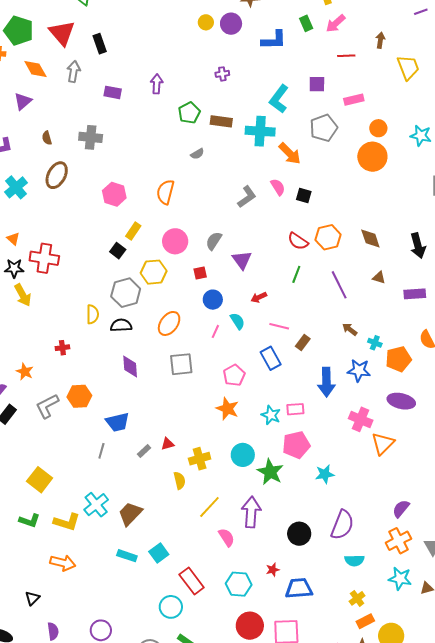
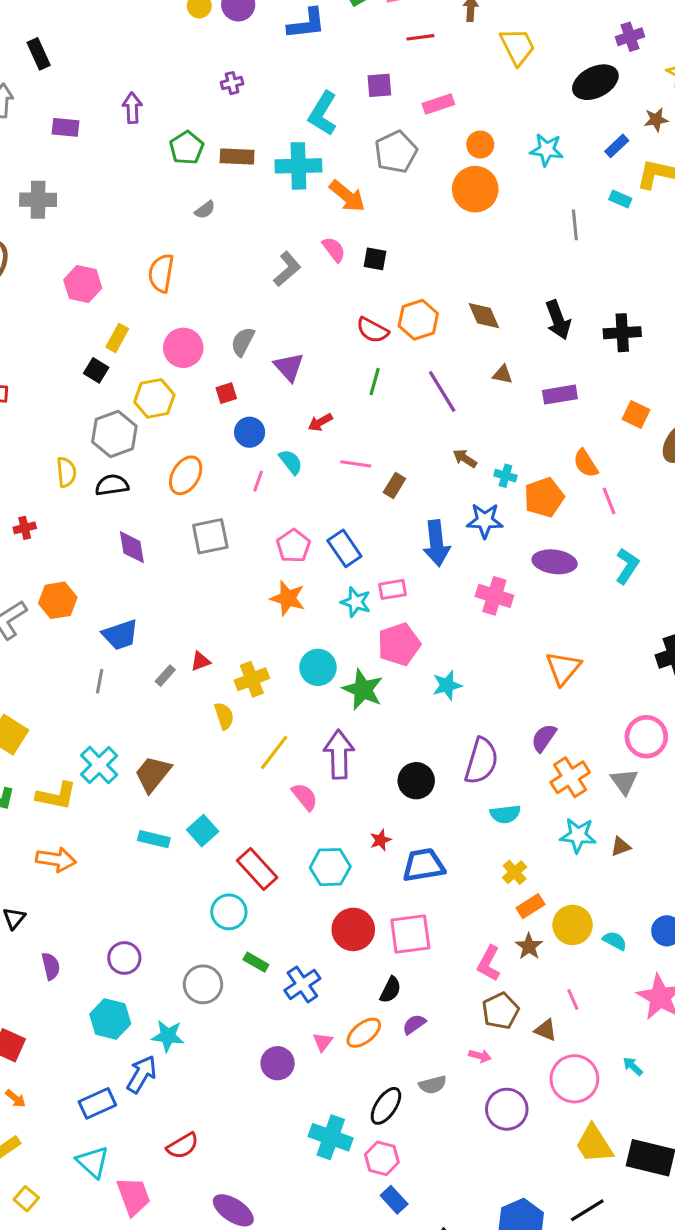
blue rectangle: (271, 358) -> (344, 548), moved
orange triangle: (383, 444) -> (563, 668), moved
purple semicircle: (401, 509) -> (544, 738), moved

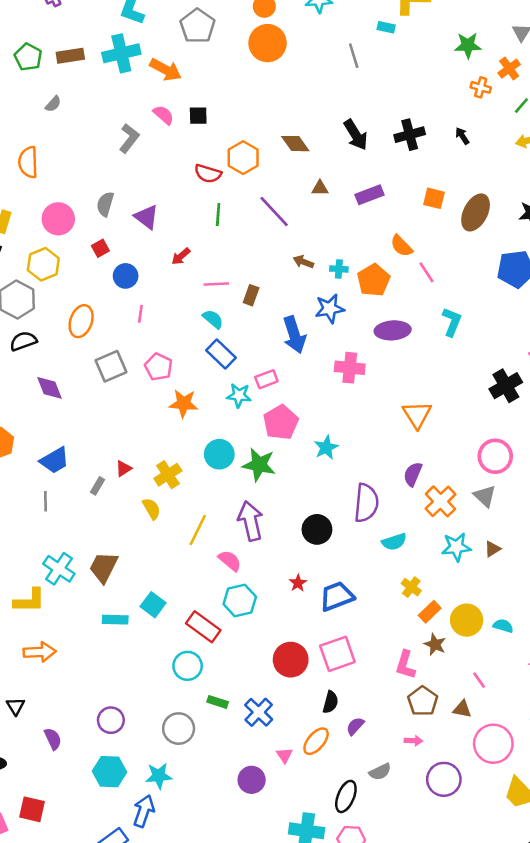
cyan semicircle: (291, 462) -> (213, 319), moved
pink pentagon: (293, 546) -> (159, 367), moved
cyan hexagon: (330, 867) -> (240, 600), moved

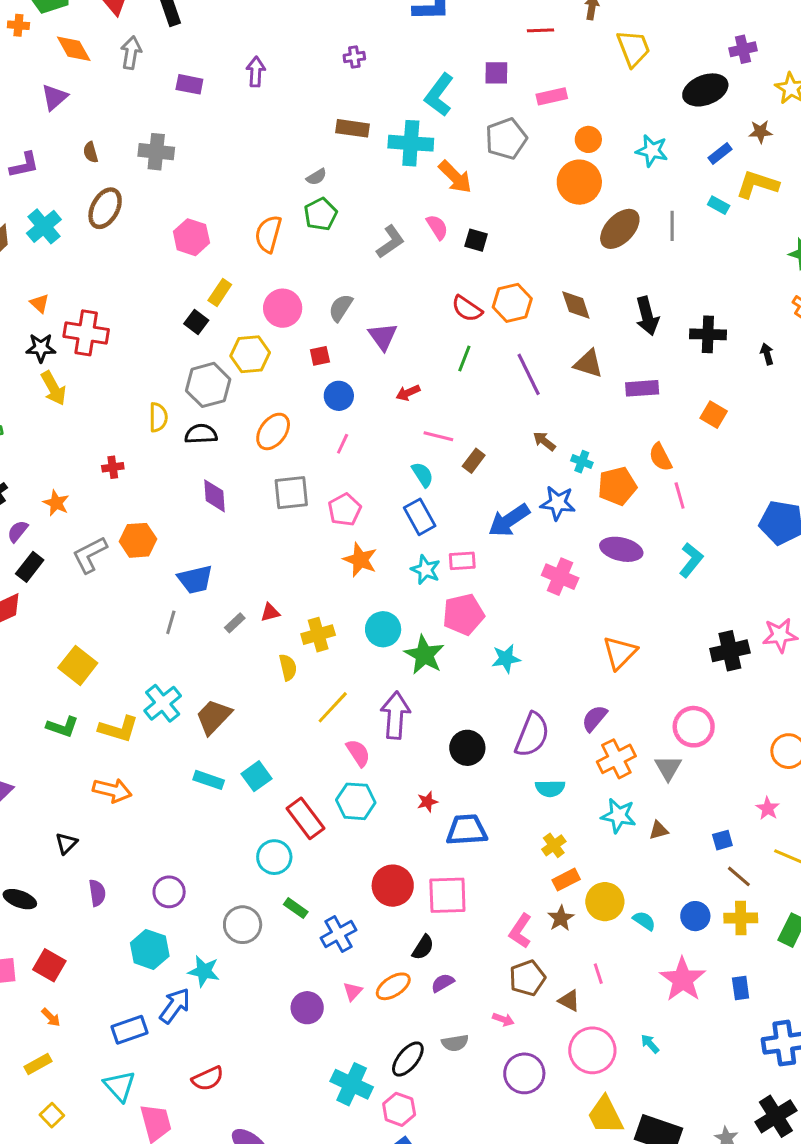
green pentagon: (28, 57) -> (321, 214), moved
brown triangle: (320, 188) -> (588, 364), size x1.5
brown ellipse: (476, 212) -> (620, 229), moved
blue arrow: (294, 335) -> (509, 520), turned 57

